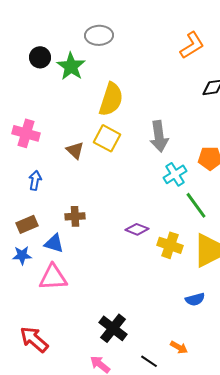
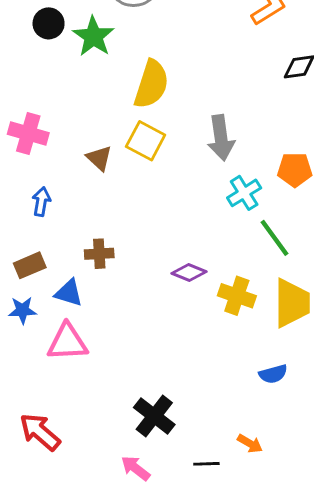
black line: (149, 361) -> (206, 464), turned -36

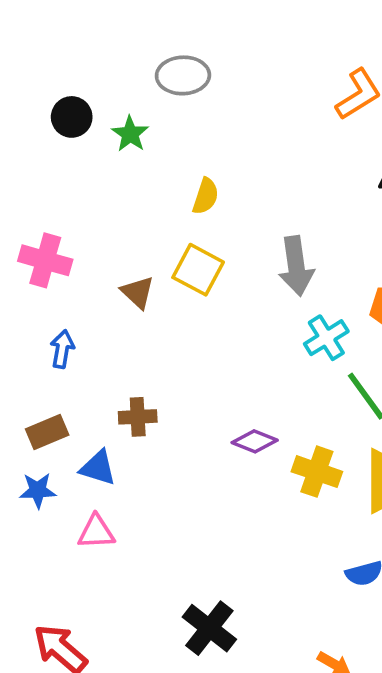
green star: (93, 36) -> (130, 134), size x0.7
yellow semicircle: (151, 84) -> (206, 196), size x0.6
pink triangle: (67, 342) -> (96, 532), size x0.7

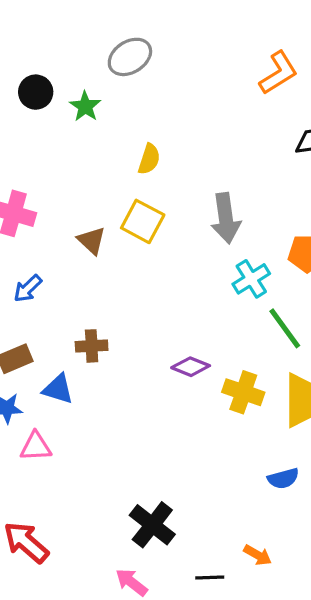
gray ellipse: (183, 75) -> (130, 57), turned -30
blue arrow: (62, 349) -> (28, 288), turned -144
pink triangle: (96, 532) -> (36, 447), moved

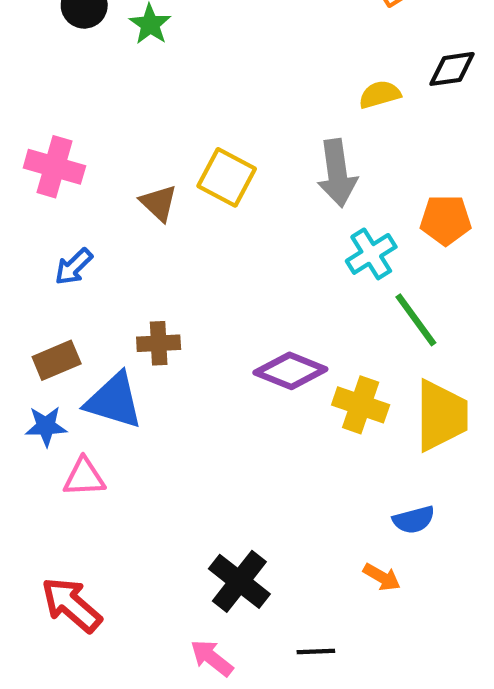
yellow semicircle: (149, 159) -> (380, 94), moved, turned -124
purple diamond: (191, 367) -> (290, 371), size x1.4
blue triangle: (58, 389) -> (114, 401), size x1.4
orange arrow: (258, 555) -> (382, 577), moved

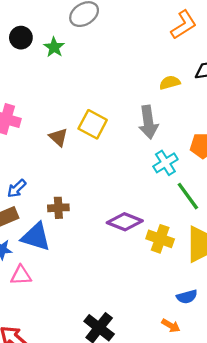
blue arrow: (74, 267) -> (17, 189), moved

